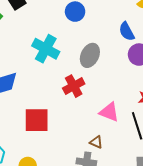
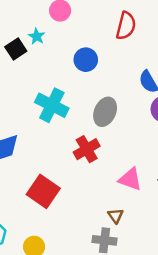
red square: (37, 120) -> (43, 191), turned 36
brown triangle: (96, 142) -> (116, 216), turned 32

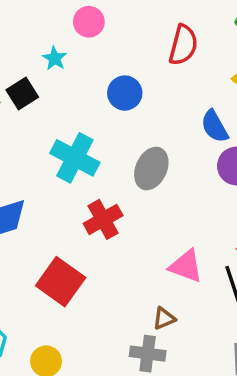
black square: (16, 49) -> (22, 94), moved
red cross: (87, 149) -> (103, 219), moved
brown triangle: (116, 216) -> (164, 318), turned 42

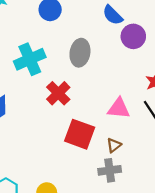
cyan cross: (75, 158) -> (30, 59), turned -36
red square: (61, 282) -> (80, 134), moved

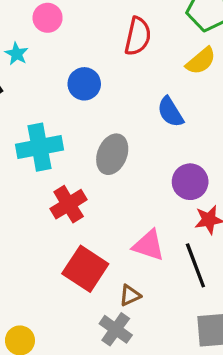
purple circle: (133, 36) -> (190, 182), moved
gray cross: (110, 170) -> (116, 329), turned 30

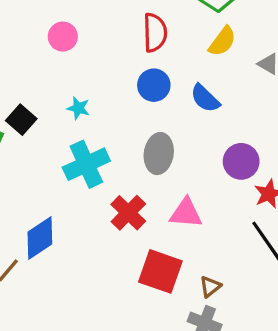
cyan star: (17, 54) -> (78, 108), moved
blue circle: (84, 84) -> (154, 85), moved
pink triangle: (149, 245) -> (186, 213), moved

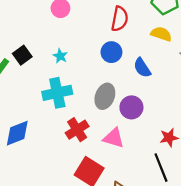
yellow semicircle: (222, 41) -> (161, 34), turned -120
purple circle: (241, 161) -> (131, 107), moved

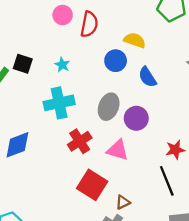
red semicircle: (120, 19) -> (89, 24), moved
yellow semicircle: (161, 34) -> (135, 40), moved
black square: (22, 55) -> (23, 64), turned -36

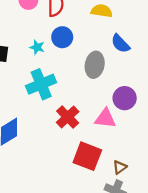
blue circle: (116, 61) -> (62, 37), moved
gray ellipse: (109, 107) -> (95, 65), moved
purple circle: (136, 118) -> (125, 98), moved

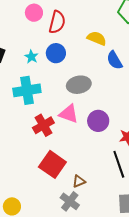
blue semicircle: (120, 44) -> (115, 60), moved
gray ellipse: (95, 65) -> (79, 85), turned 55
pink triangle: (105, 118) -> (69, 114), moved

